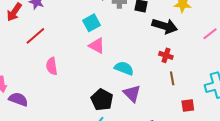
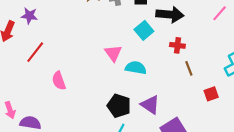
cyan square: (91, 23) -> (144, 30), moved
pink triangle: (97, 46) -> (113, 53), moved, turned 36
purple triangle: (132, 93) -> (150, 105), moved

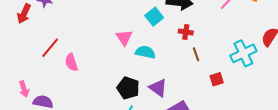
red line: (35, 52) -> (50, 48), moved

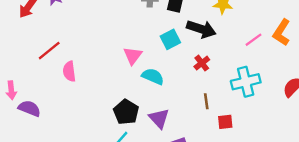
red cross: (186, 32) -> (202, 63), turned 32
cyan cross: (243, 53) -> (246, 82), moved
brown line: (196, 54) -> (206, 101), moved

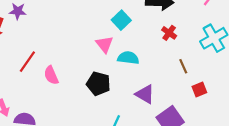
cyan square: (170, 39) -> (121, 20), moved
black pentagon: (126, 112) -> (98, 84), moved
red square: (225, 122) -> (199, 90), moved

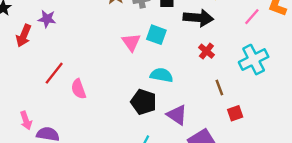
cyan square: (121, 20) -> (156, 35), turned -30
pink triangle: (104, 44) -> (131, 42), moved
black pentagon: (98, 84) -> (143, 102), moved

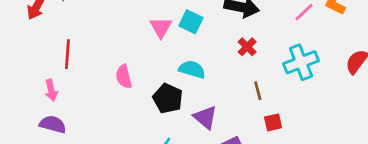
red line: (54, 73) -> (67, 54), turned -40
pink semicircle: (79, 89) -> (124, 76), moved
pink arrow: (26, 120) -> (51, 90), moved

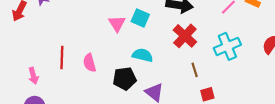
red cross: (247, 47) -> (185, 36), size x1.6
red line: (67, 54) -> (62, 58), moved
black pentagon: (168, 98) -> (125, 79), turned -30

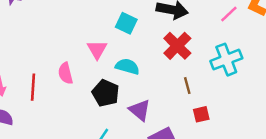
pink triangle: (117, 23) -> (97, 50), moved
red line: (62, 58) -> (33, 87), moved
black pentagon: (125, 79) -> (106, 93), turned 30

